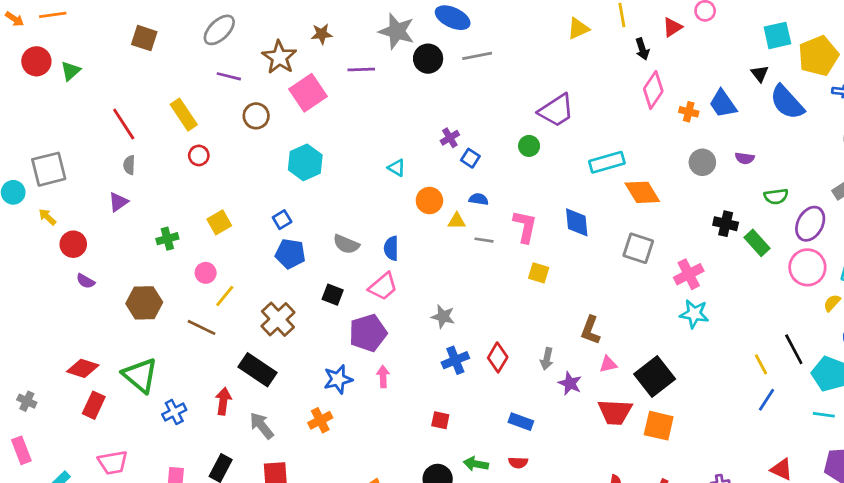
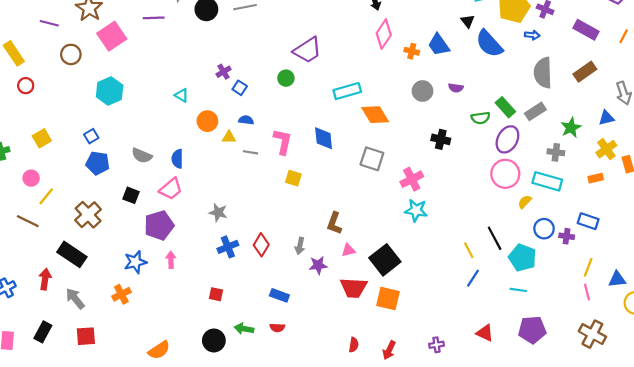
green rectangle: (757, 243) -> (505, 107), moved
purple star: (570, 383) -> (318, 265), turned -30

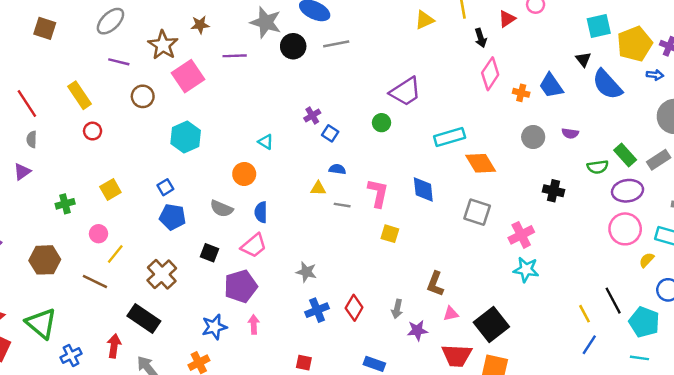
orange circle: (207, 121) -> (244, 174), moved
purple ellipse: (507, 139) -> (628, 191), turned 52

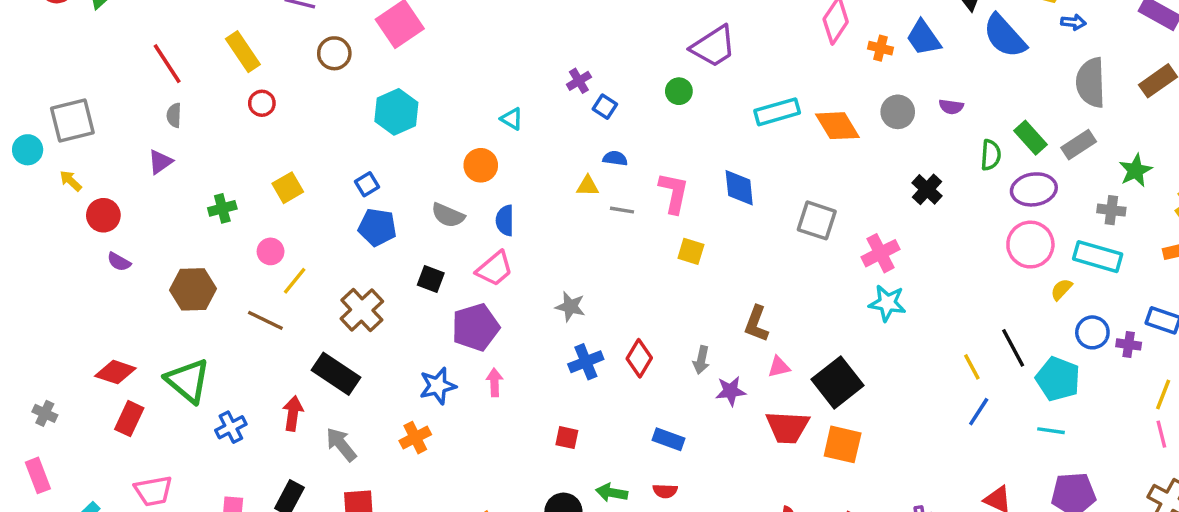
orange diamond: (481, 163) -> (837, 126), moved
green semicircle: (598, 167) -> (991, 155), turned -78
black cross: (553, 191) -> (927, 189), turned 30

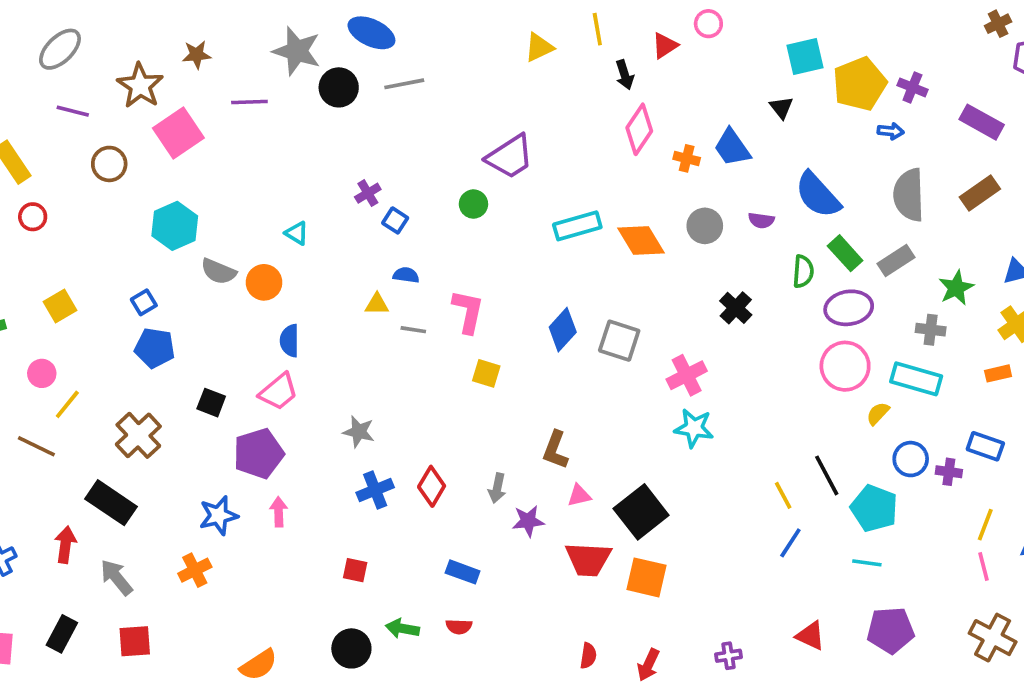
blue semicircle: (1005, 36) -> (818, 195), moved
blue diamond: (739, 188) -> (563, 330), moved, turned 48
gray semicircle: (448, 215) -> (218, 271), moved

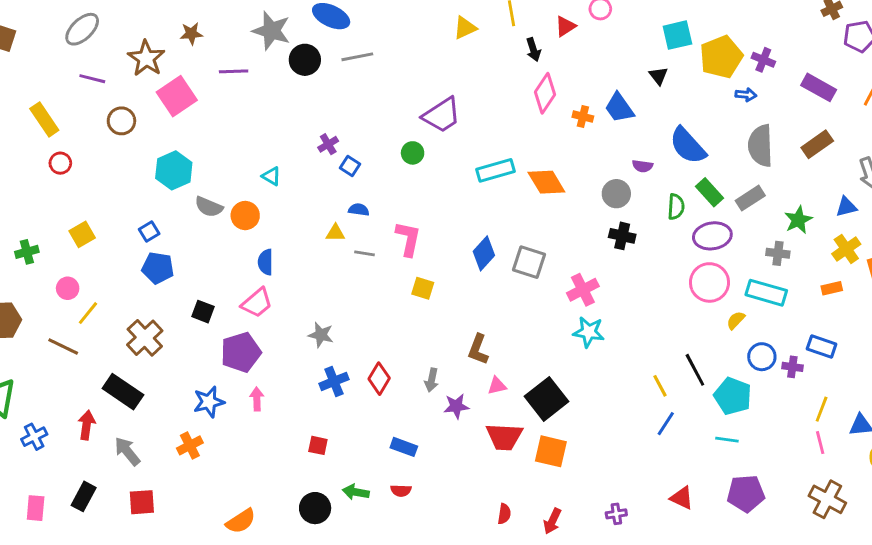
gray circle: (705, 226) -> (616, 194), moved
black cross: (736, 308) -> (622, 236), turned -30

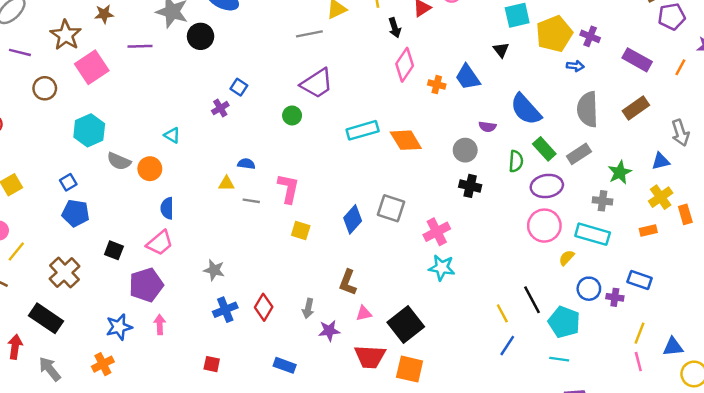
gray line: (357, 57) -> (309, 34), moved
blue square: (350, 166) -> (239, 87), moved
blue diamond: (484, 253) -> (353, 219), moved

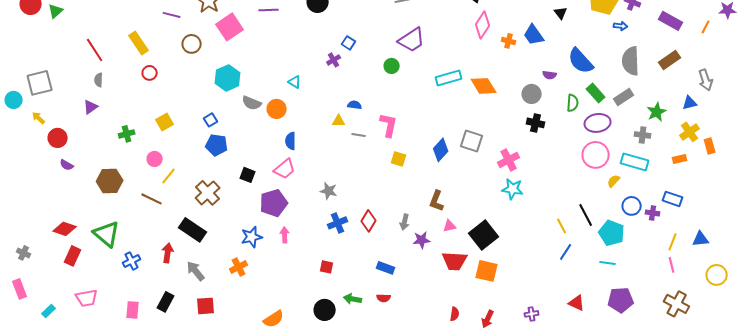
blue triangle: (673, 347) -> (701, 239), moved

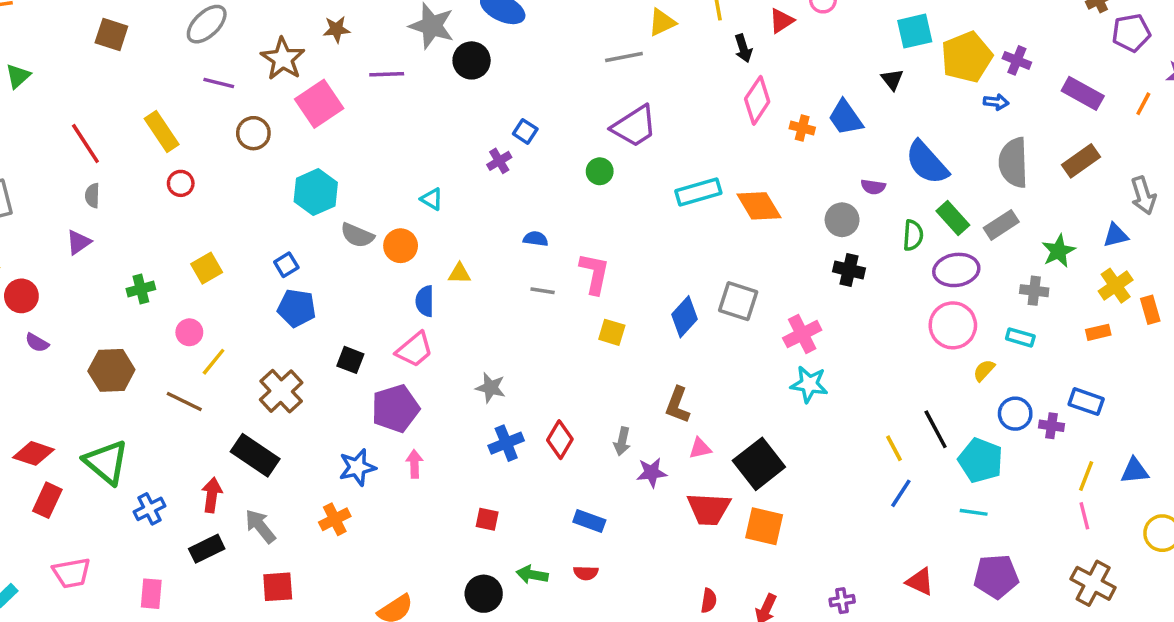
yellow triangle: (339, 121) -> (459, 273), moved
cyan rectangle: (635, 162) -> (1020, 337), size x0.6
black rectangle: (166, 302) -> (207, 549), moved, turned 36

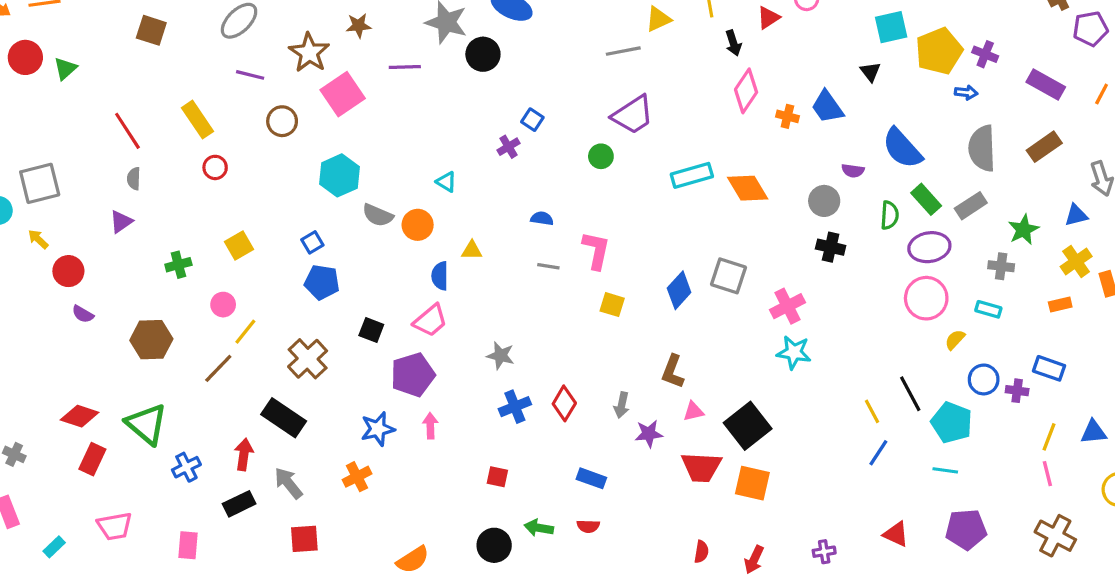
brown line: (184, 402) -> (218, 368), turned -72

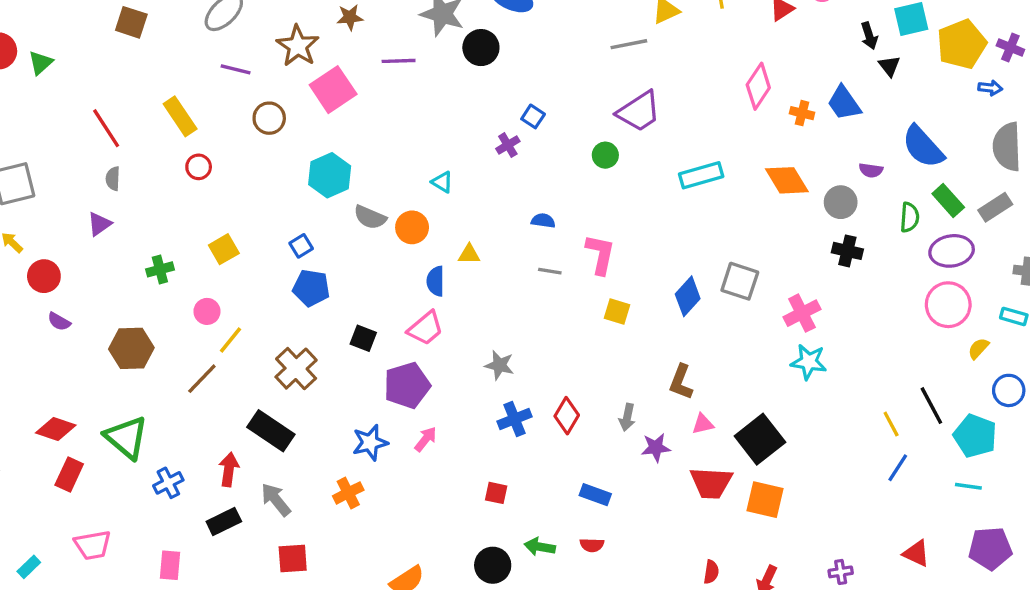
black arrow: (733, 43) -> (869, 36), moved
orange diamond: (748, 188) -> (787, 180), moved
pink arrow: (430, 426) -> (425, 439), turned 40

